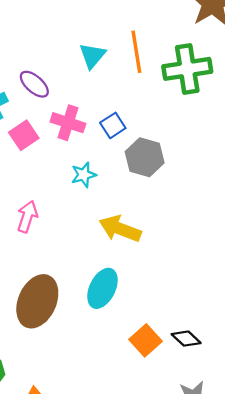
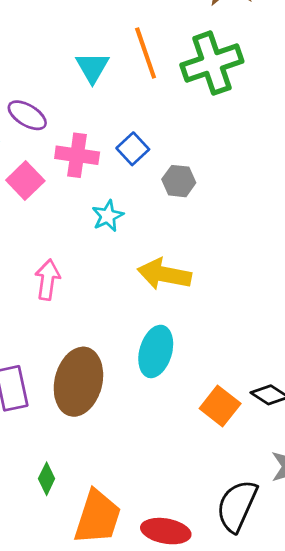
gray hexagon: (145, 157) -> (179, 181), size x0.7

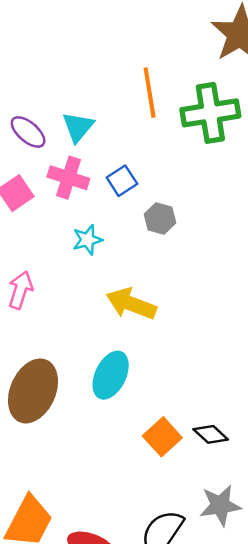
cyan triangle: (92, 67) -> (78, 127), moved

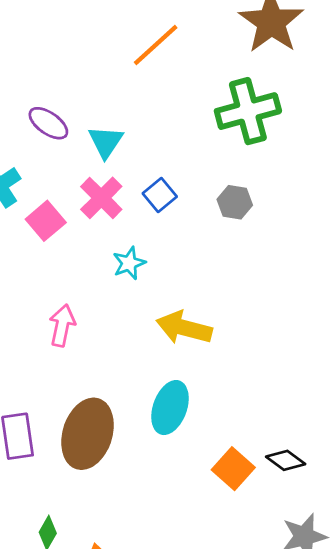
orange line: (150, 93) -> (156, 45), moved, turned 63
purple ellipse: (28, 132) -> (48, 123), moved
pink cross: (68, 178) -> (101, 198), turned 33
gray hexagon: (160, 218) -> (235, 202), moved

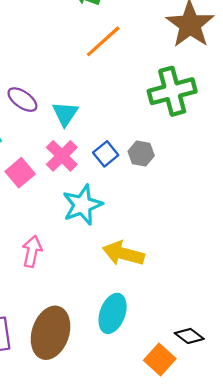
gray hexagon: (235, 202) -> (141, 154), moved
cyan star: (129, 263) -> (82, 205), size x1.6
black diamond: (286, 460) -> (189, 336), moved

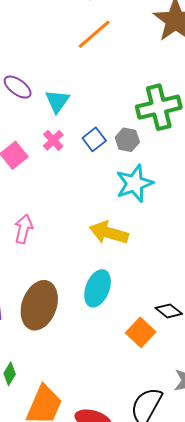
green cross: (172, 91) -> (159, 107), moved
pink cross: (62, 156) -> (53, 140), size x0.7
cyan star: (82, 205) -> (134, 183), moved

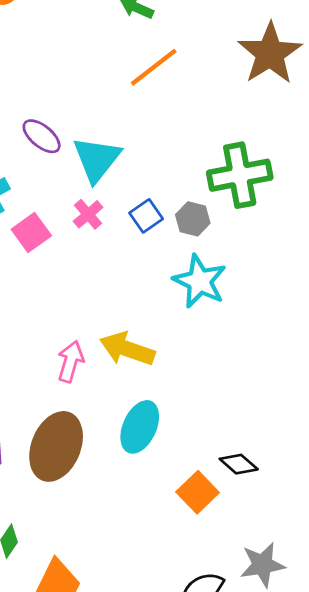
cyan triangle: (57, 101) -> (97, 159), size x1.4
cyan star: (134, 183) -> (200, 281), turned -30
pink arrow: (24, 229) -> (71, 362), moved
yellow arrow: (109, 233) -> (127, 349), moved

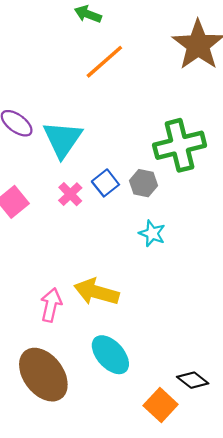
pink cross: (88, 214) -> (70, 194), moved
cyan star: (200, 281) -> (152, 233), size x0.6
cyan ellipse: (140, 427) -> (110, 355), turned -63
brown ellipse: (56, 446) -> (43, 375), turned -56

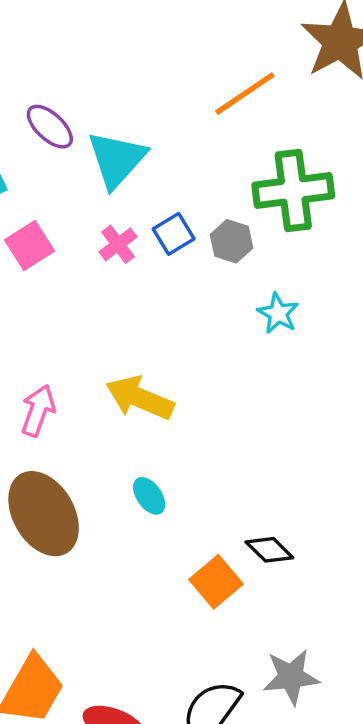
orange line: (104, 62) -> (245, 94), moved
cyan star: (152, 233) -> (278, 313), moved
pink arrow: (51, 305) -> (38, 411), moved
cyan ellipse: (110, 355) -> (149, 496), size x0.6

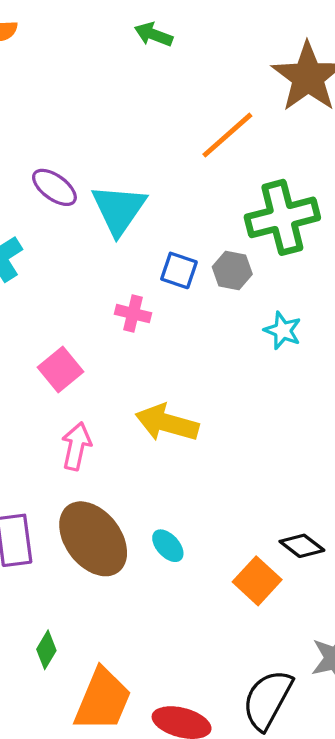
blue square: (174, 234) -> (179, 270), turned -33
pink cross: (118, 244) -> (133, 314), moved, turned -32
pink square: (30, 246) -> (60, 370), moved
cyan ellipse: (149, 496) -> (168, 546), moved

